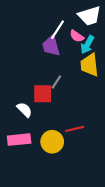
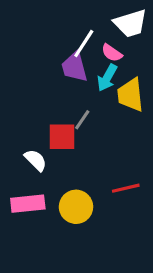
cyan arrow: (87, 45) -> (107, 78), moved
red line: (75, 129) -> (126, 188), moved

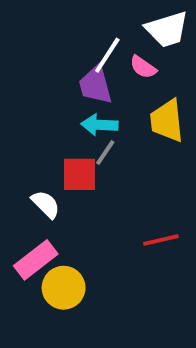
cyan arrow: (107, 78) -> (99, 125), moved, turned 64
pink rectangle: (28, 204) -> (36, 260), turned -32
yellow circle: (76, 207) -> (64, 288), moved

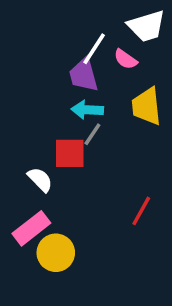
red line: (161, 240) -> (141, 211), turned -48

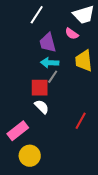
white line: (94, 49) -> (37, 15), moved
white semicircle: (40, 180) -> (42, 107), moved
yellow circle: (56, 253) -> (30, 156), moved

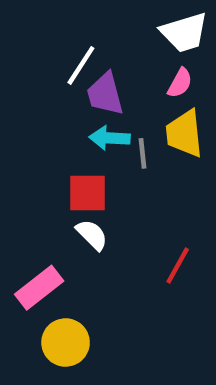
white line: (37, 15) -> (81, 65), moved
pink semicircle: (72, 34) -> (180, 83), moved, turned -96
gray line: (53, 77) -> (142, 153), moved, turned -40

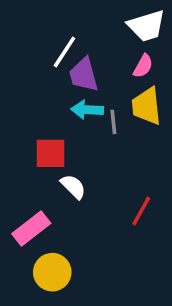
red square: (88, 193) -> (51, 153), moved

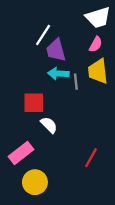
red line: (141, 211) -> (91, 158), moved

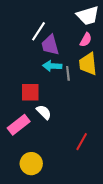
pink rectangle: (21, 153) -> (19, 125), moved

